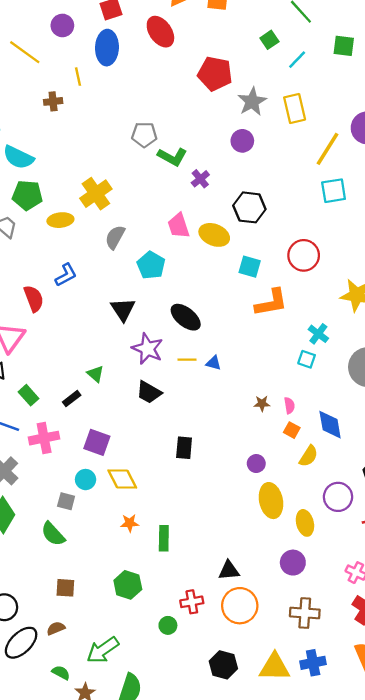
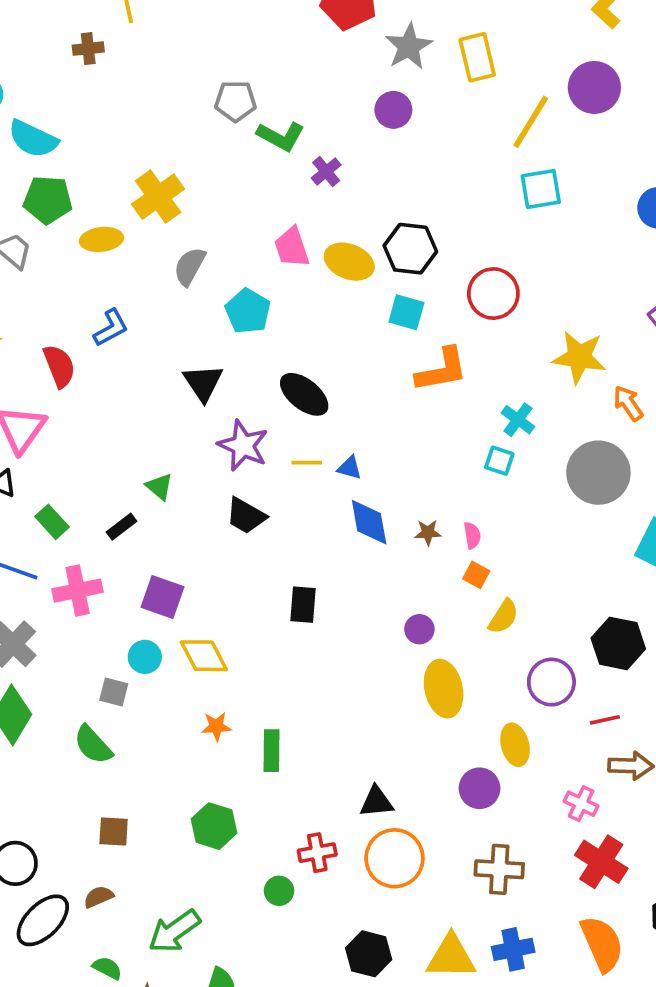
black hexagon: (249, 207) -> (410, 249), moved
blue diamond: (330, 425) -> (369, 522), moved
yellow ellipse: (305, 523) -> (515, 745), moved

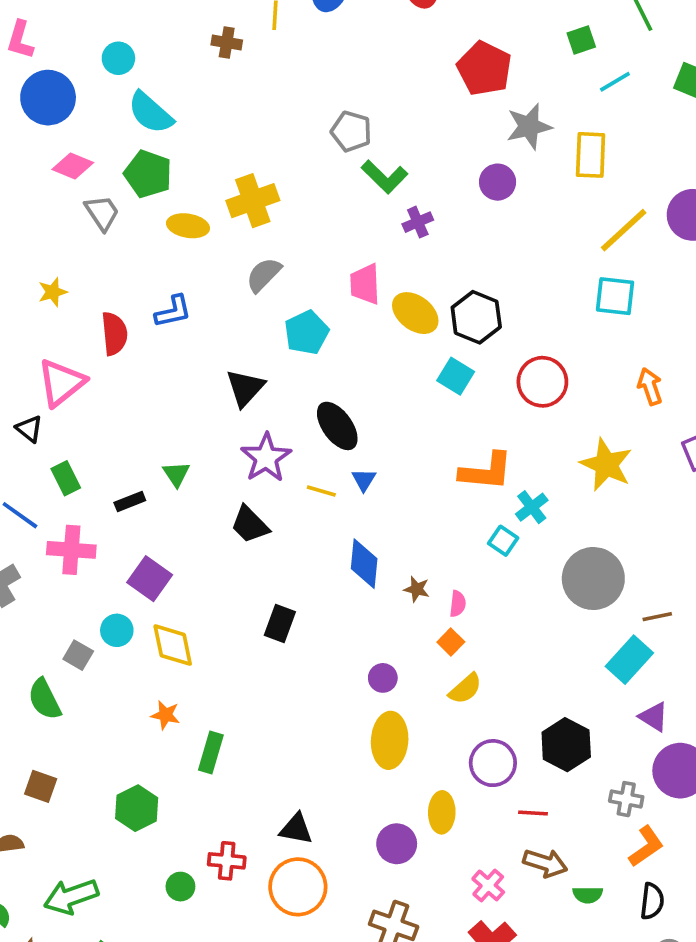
orange L-shape: (442, 370) -> (486, 471), moved
orange arrow: (628, 403) -> (650, 386), moved
blue triangle: (349, 468) -> (364, 480), moved, turned 30

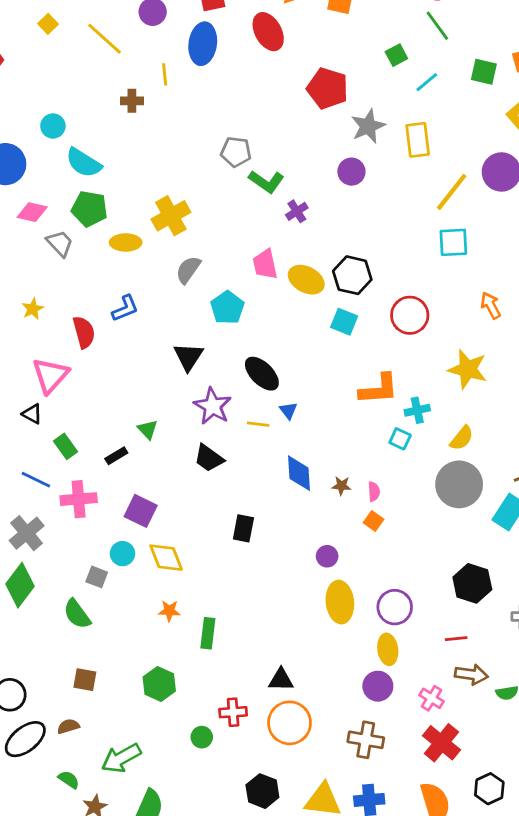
cyan cross: (532, 507) -> (417, 410), turned 35
gray circle: (593, 579) -> (459, 484), moved
yellow semicircle: (465, 689) -> (462, 438), moved
purple circle: (493, 763) -> (395, 607), moved
purple circle: (397, 844) -> (378, 686), moved

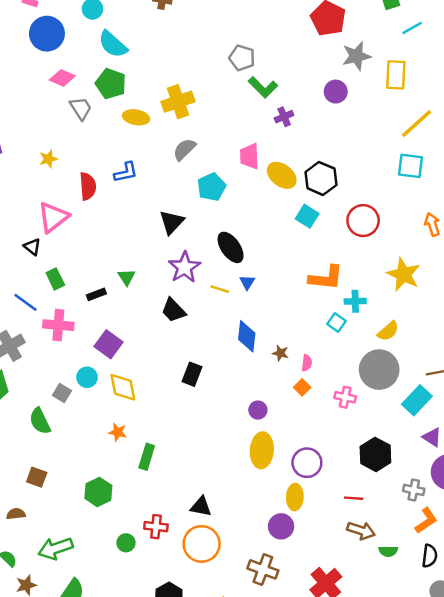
pink cross: (432, 698) -> (345, 397), moved, turned -30

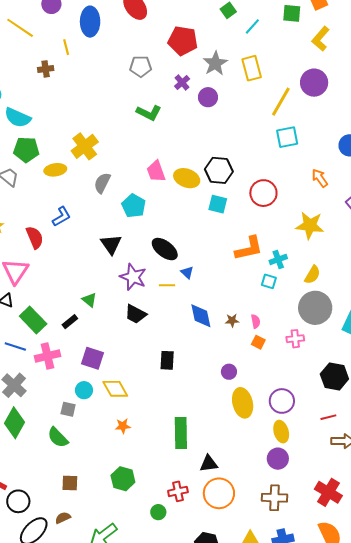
gray pentagon: (242, 58) -> (141, 66), moved
purple cross: (284, 117) -> (182, 82), moved
green rectangle: (55, 279) -> (33, 320), size x1.5
green rectangle: (147, 457) -> (181, 433), moved, size x1.4

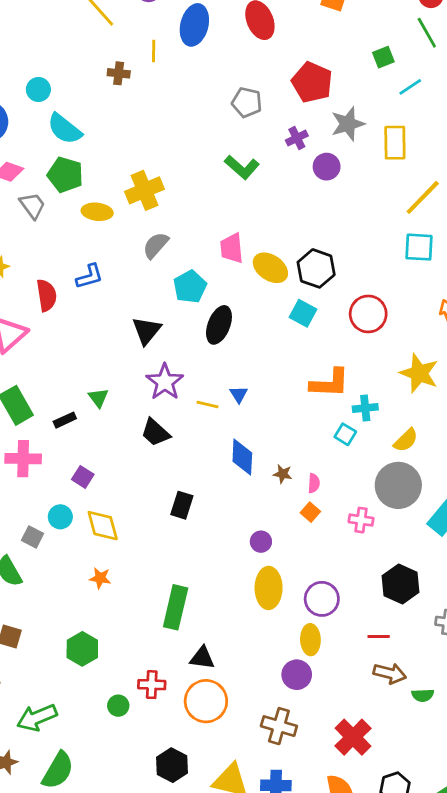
black ellipse: (165, 249) -> (219, 325), moved, turned 60
purple square: (93, 358) -> (83, 477), size x0.7

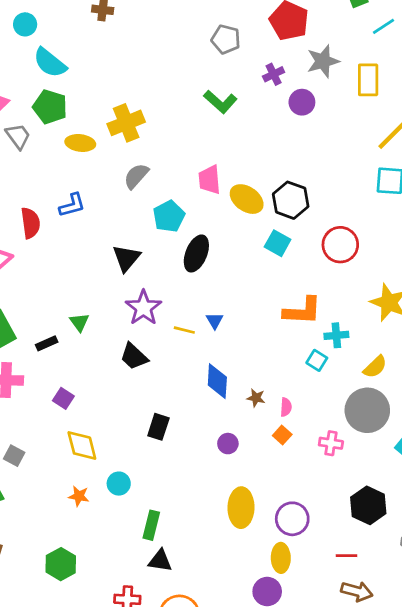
cyan circle: (60, 517) -> (119, 484), moved
purple circle: (261, 542) -> (228, 444), moved
green rectangle: (176, 607) -> (151, 525), size x0.7
black triangle: (202, 658) -> (160, 561), moved

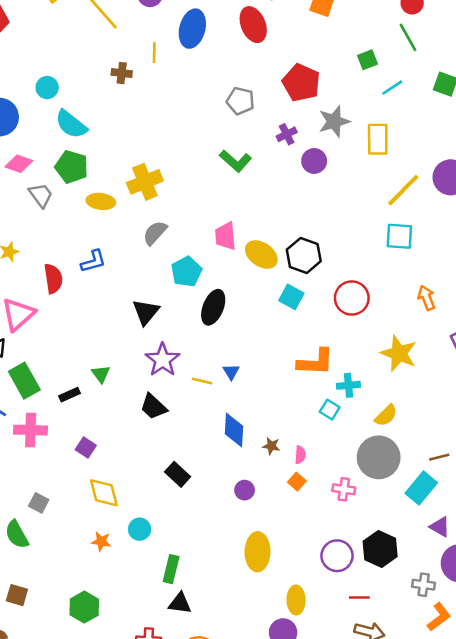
black rectangle: (158, 427) -> (178, 474), turned -65
purple circle: (292, 519) -> (337, 556), moved

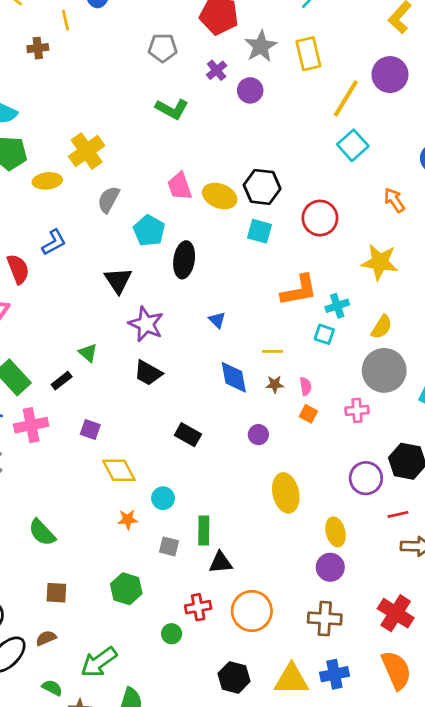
cyan square: (399, 236) -> (353, 145), turned -32
yellow line: (202, 381) -> (272, 351), moved
gray square: (39, 503) -> (169, 546), moved

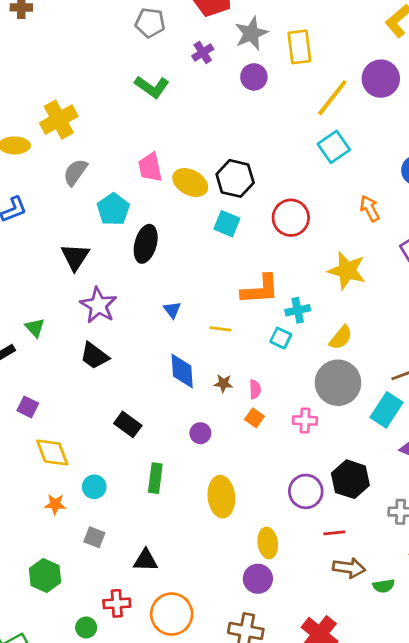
purple circle: (250, 90) -> (254, 77), moved
yellow line: (272, 351) -> (220, 329), moved
green rectangle: (204, 531) -> (155, 478), moved

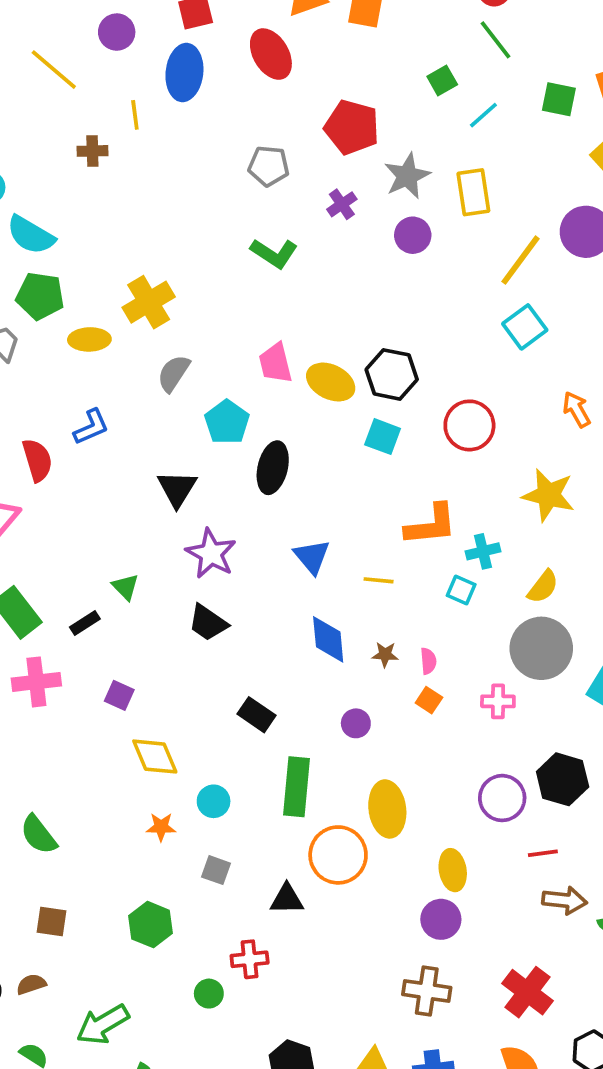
blue triangle: (172, 310) -> (312, 557), size x1.5
green rectangle: (155, 478) -> (296, 787), size x1.4
orange circle: (172, 614) -> (338, 855), moved

